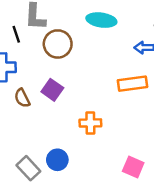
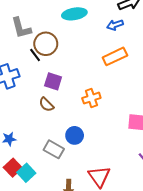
black line: (16, 34) -> (35, 55), moved
brown semicircle: (22, 98) -> (46, 104), moved

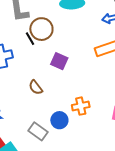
purple square: (53, 81) -> (59, 61), moved
orange cross: (91, 98) -> (81, 106), moved

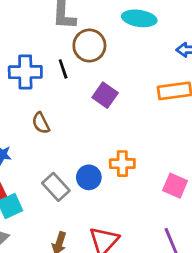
black line: (30, 39) -> (63, 69), moved
brown semicircle: (36, 87) -> (41, 123), moved

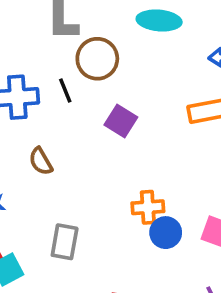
blue circle: (89, 177) -> (166, 233), moved
gray rectangle: (56, 187) -> (65, 242), turned 56

